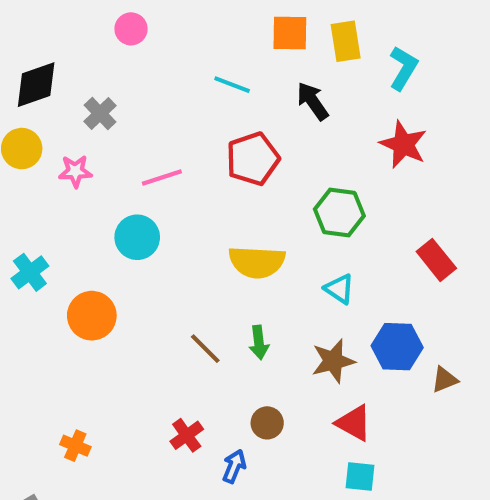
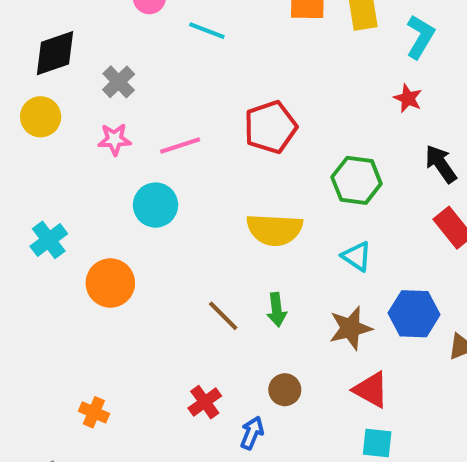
cyan line: (232, 85) -> (207, 31), moved
black arrow: (313, 101) -> (441, 164), moved
red star: (403, 144) -> (408, 98), moved, size x0.6
pink star: (75, 171) -> (114, 139), moved

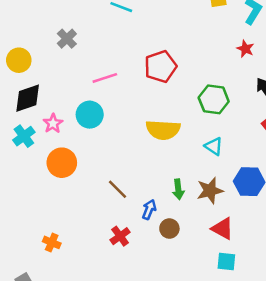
black diamond: (55, 53) -> (28, 98), moved
pink star: (114, 139) -> (53, 123), moved, turned -30
green arrow: (277, 310) -> (178, 189), moved
brown line: (223, 316) -> (118, 189), moved
blue arrow: (252, 433) -> (149, 210), moved

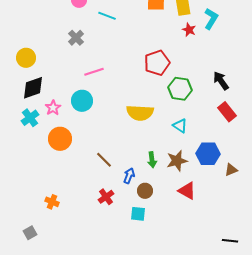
gray cross: (67, 39) -> (76, 38), moved
red star: (245, 49) -> (189, 30), moved
red pentagon: (161, 67) -> (157, 63), moved
cyan square: (226, 261) -> (138, 214), moved

